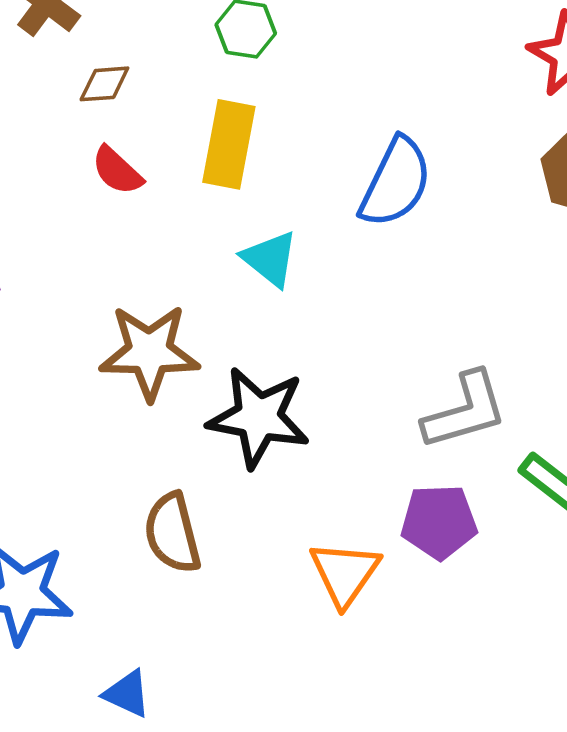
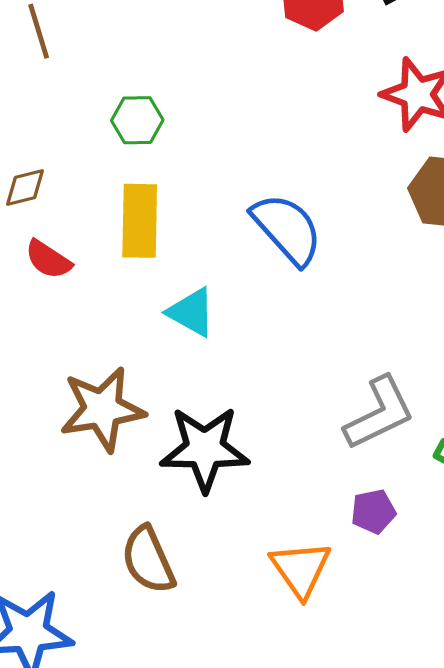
blue semicircle: (396, 182) -> (287, 229), turned -58
purple pentagon: (439, 522) -> (373, 511), size x0.7

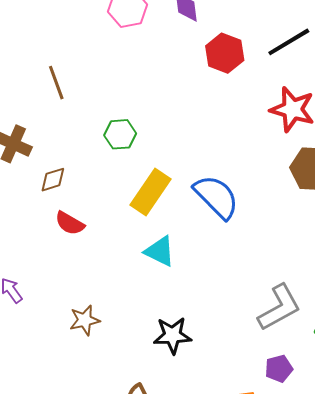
yellow rectangle: (140, 221) -> (151, 192), moved, turned 36
brown star: (102, 409) -> (85, 320), moved, size x0.6
black star: (205, 449) -> (172, 335), size x0.7

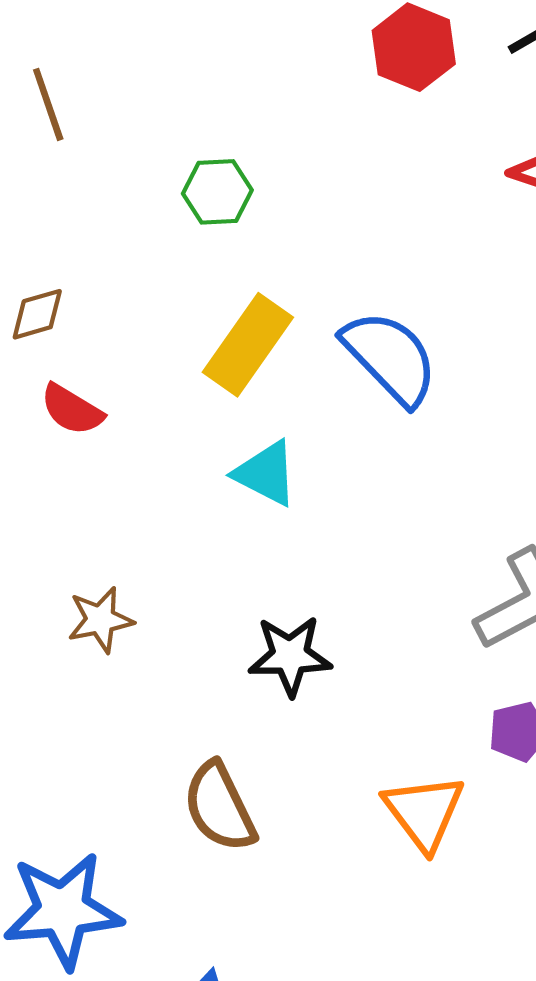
green hexagon: (120, 134) -> (217, 192), moved

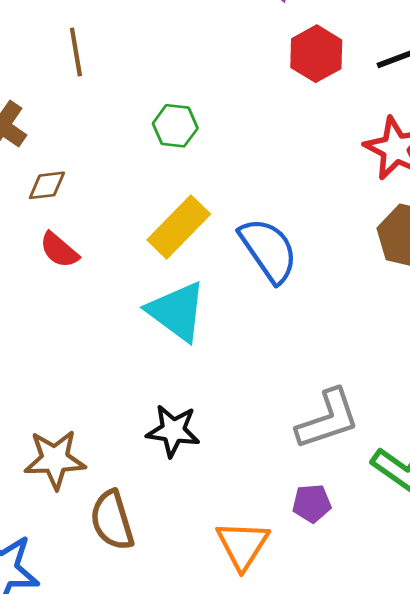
cyan triangle: (266, 473) -> (177, 311), size x1.4
brown star: (100, 620) -> (55, 459), moved, size x1.4

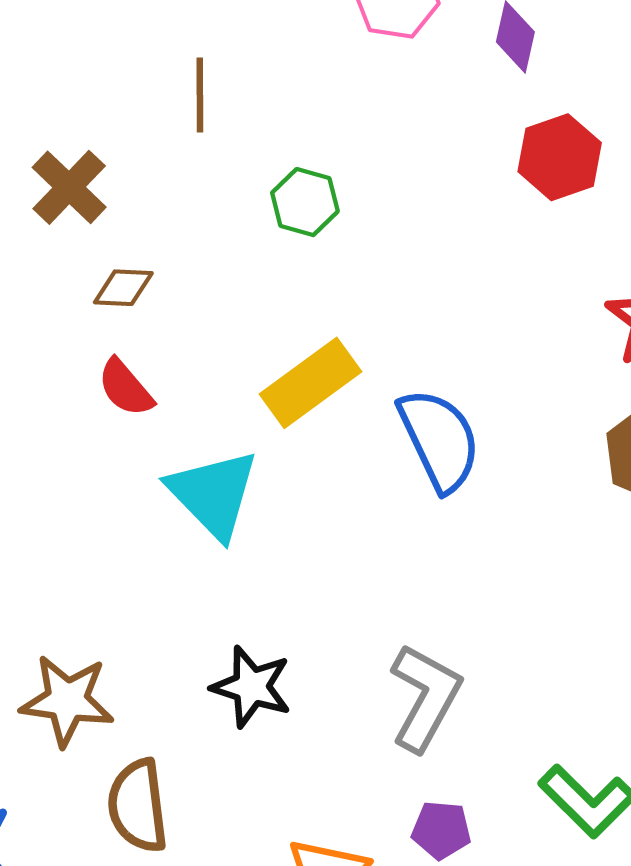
green hexagon: (175, 126) -> (305, 202), moved
cyan triangle: (177, 311) -> (213, 494), moved
gray L-shape: (328, 419) -> (425, 697), moved, turned -52

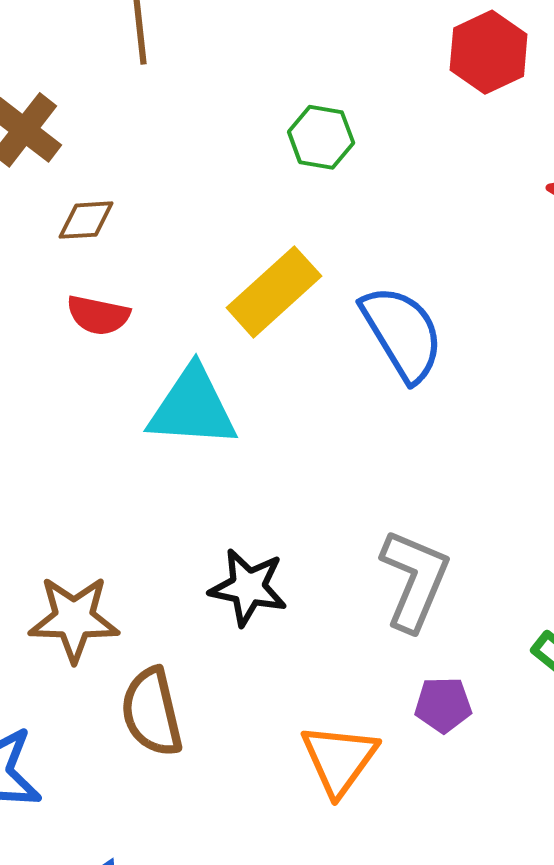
green hexagon: (305, 202) -> (321, 137), moved
red semicircle: (125, 388) -> (98, 315), turned -32
cyan triangle: (213, 494) -> (192, 407), turned -36

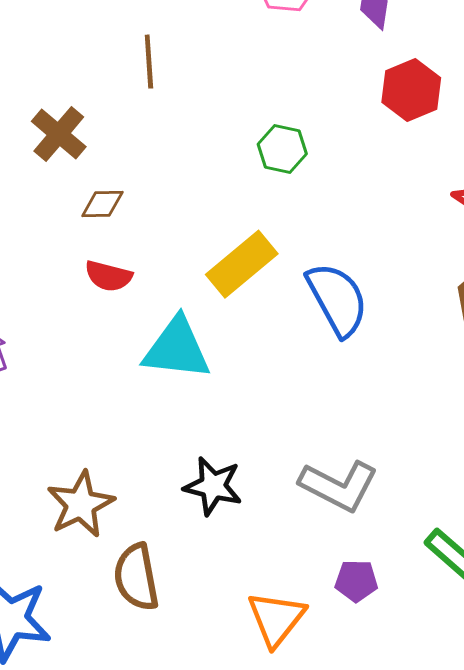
gray L-shape: (415, 580) -> (339, 486), turned 92
brown star: (74, 619) -> (81, 504), turned -30

